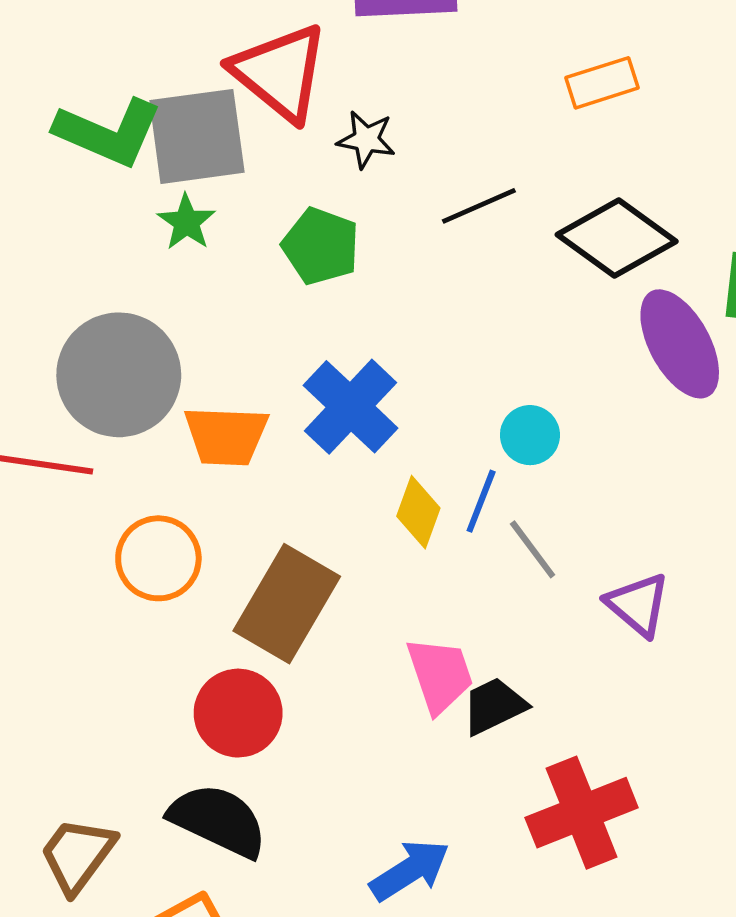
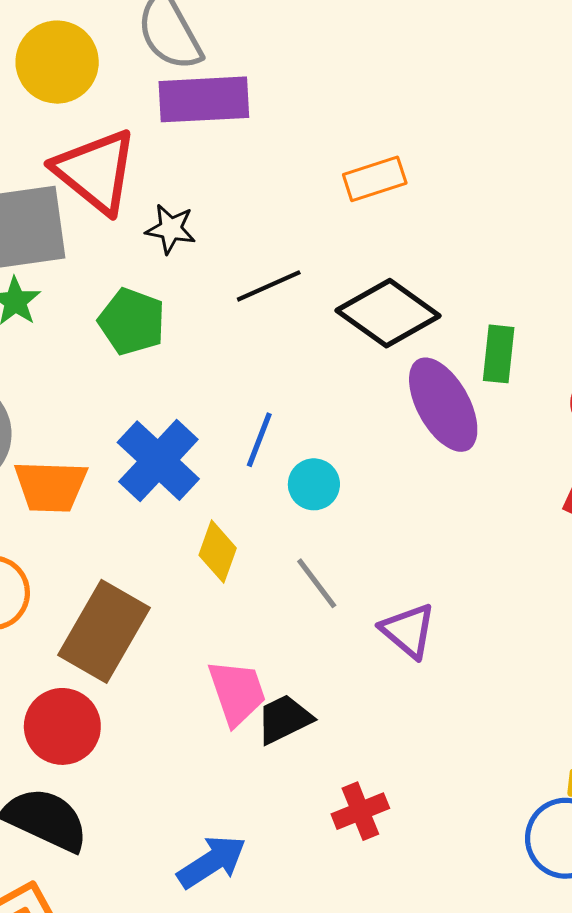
blue line: (481, 501) -> (259, 440), moved
red cross: (582, 813) -> (360, 811), size x0.6

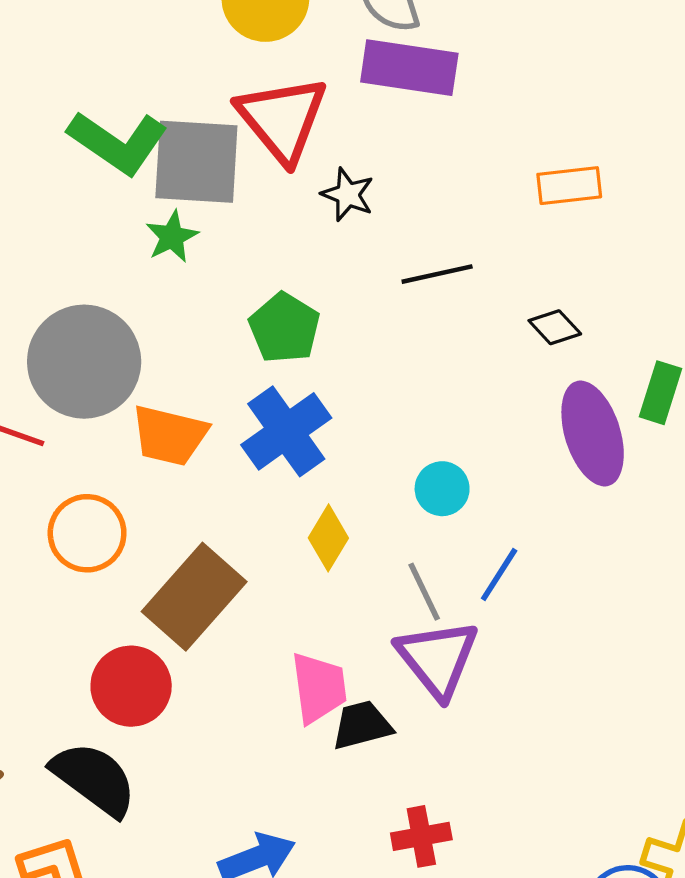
black diamond: (388, 313) -> (555, 327), size x0.5
green pentagon: (132, 322) -> (284, 328), moved
blue line: (259, 440) -> (499, 574), moved
purple triangle: (408, 631) -> (438, 659), moved, size x1.4

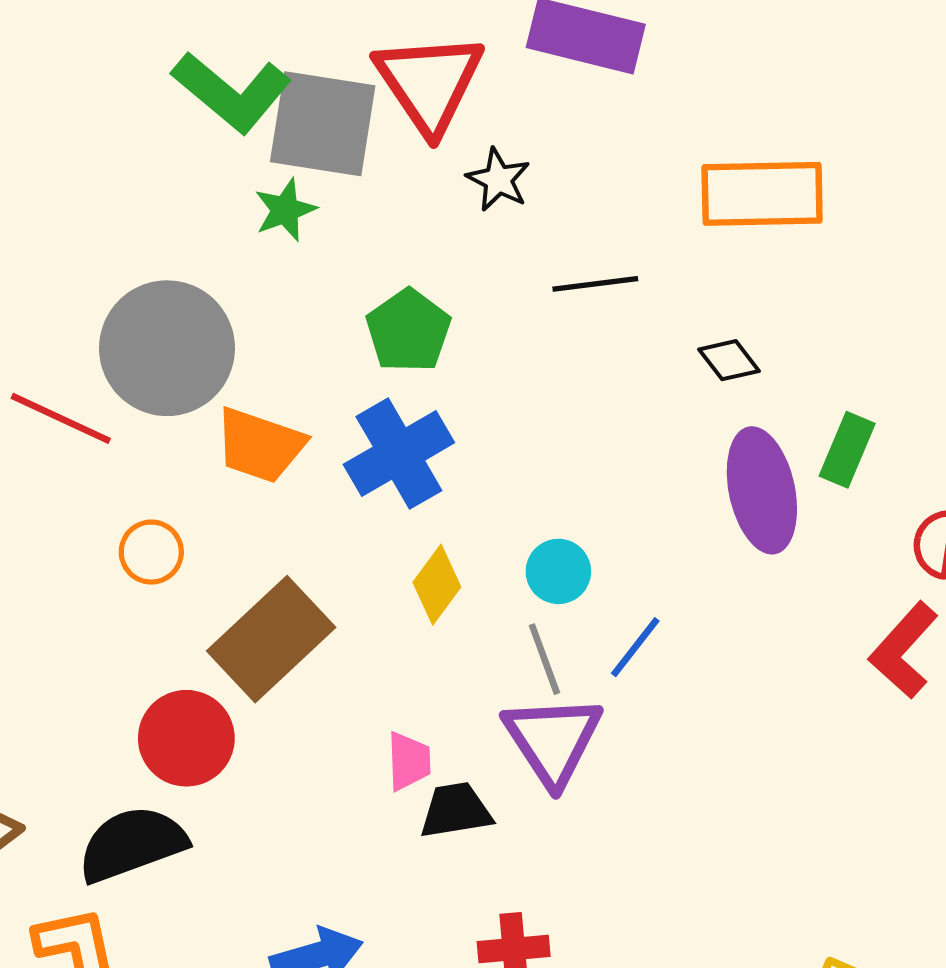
orange rectangle: (569, 186) -> (762, 194), size x1.6
cyan circle: (442, 489) -> (558, 571), moved
orange circle: (87, 533) -> (151, 552), size x0.7
pink trapezoid: (319, 688) -> (409, 761), size x0.7
black semicircle: (94, 779) -> (132, 844), turned -62

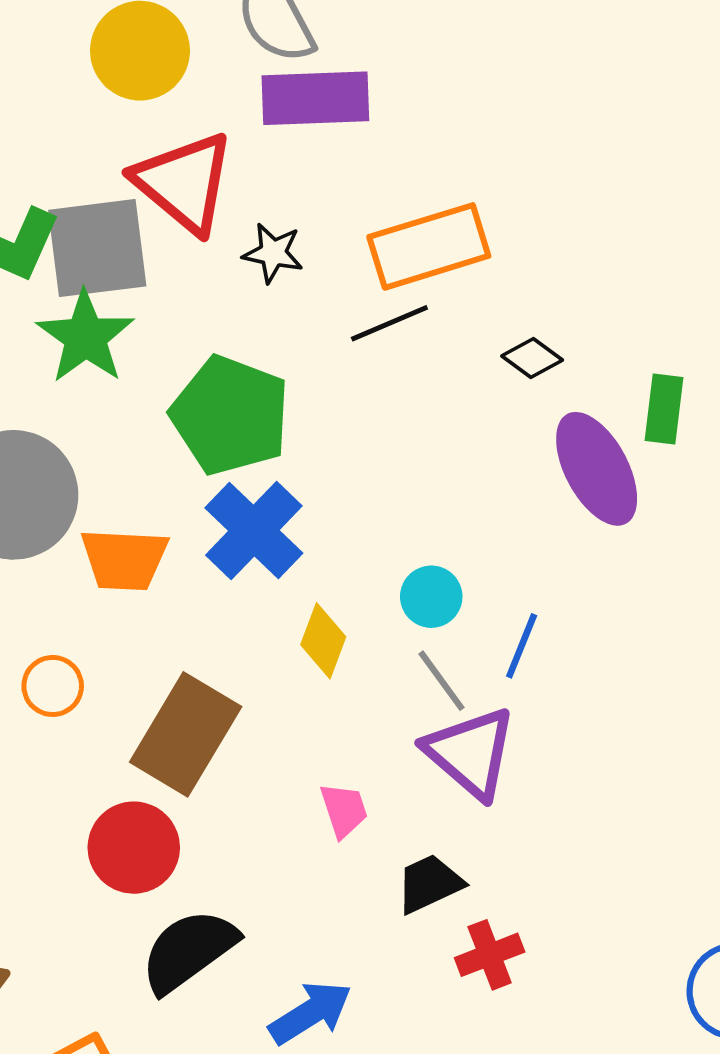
orange rectangle: (762, 194) -> (429, 246), moved
green star: (285, 210) -> (85, 337), size x1.6
green pentagon: (408, 331) -> (230, 415), size x1.5
black trapezoid: (456, 810) -> (429, 884), moved
black semicircle: (132, 844) -> (189, 951), moved

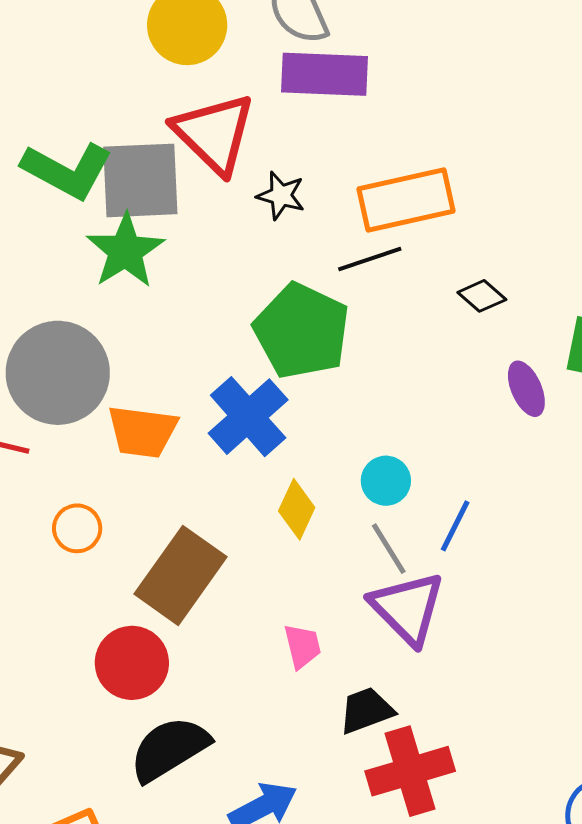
green pentagon: (230, 415) -> (302, 331), moved
purple ellipse: (597, 469) -> (526, 389), size x0.6
red cross: (490, 955) -> (410, 771), size x1.6

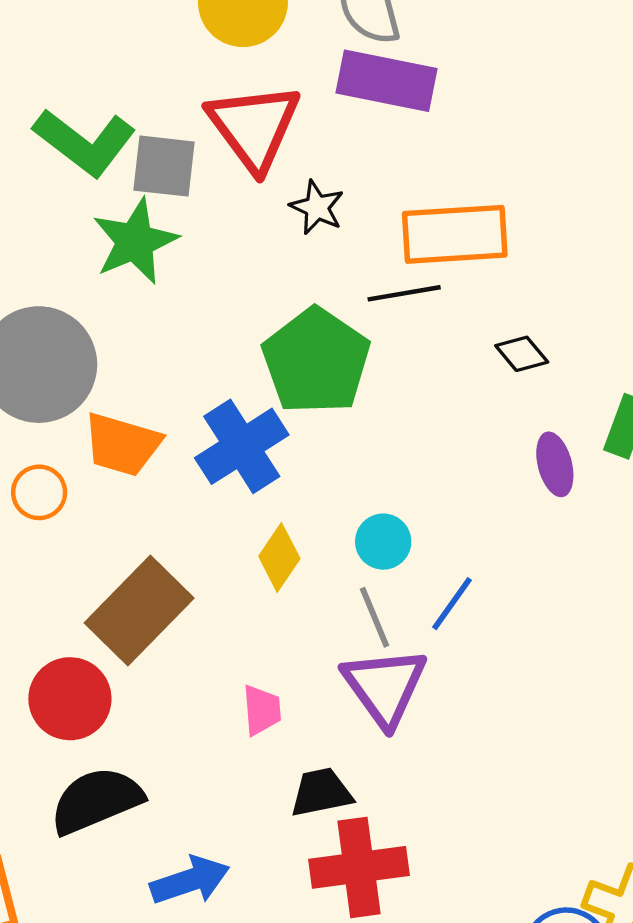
gray square: (140, 180) -> (164, 166), size x0.7
orange circle: (77, 528) -> (39, 492), moved

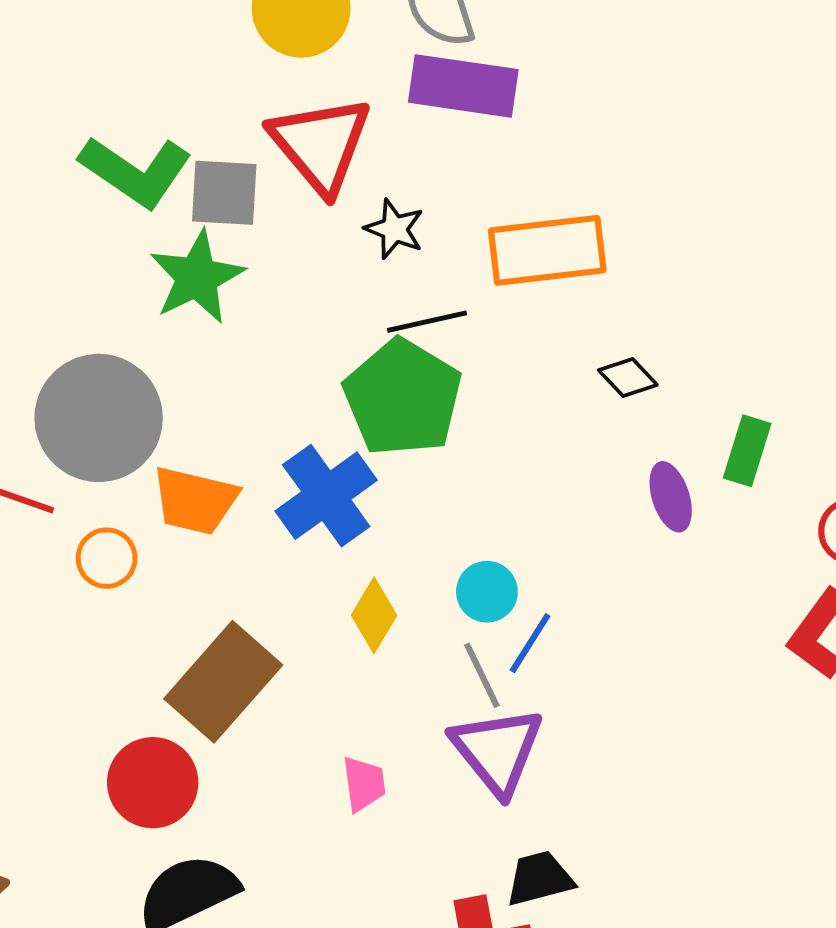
black line: (404, 293) -> (427, 322), moved
blue line: (452, 604) -> (530, 643), moved
black trapezoid: (321, 792) -> (539, 878), moved

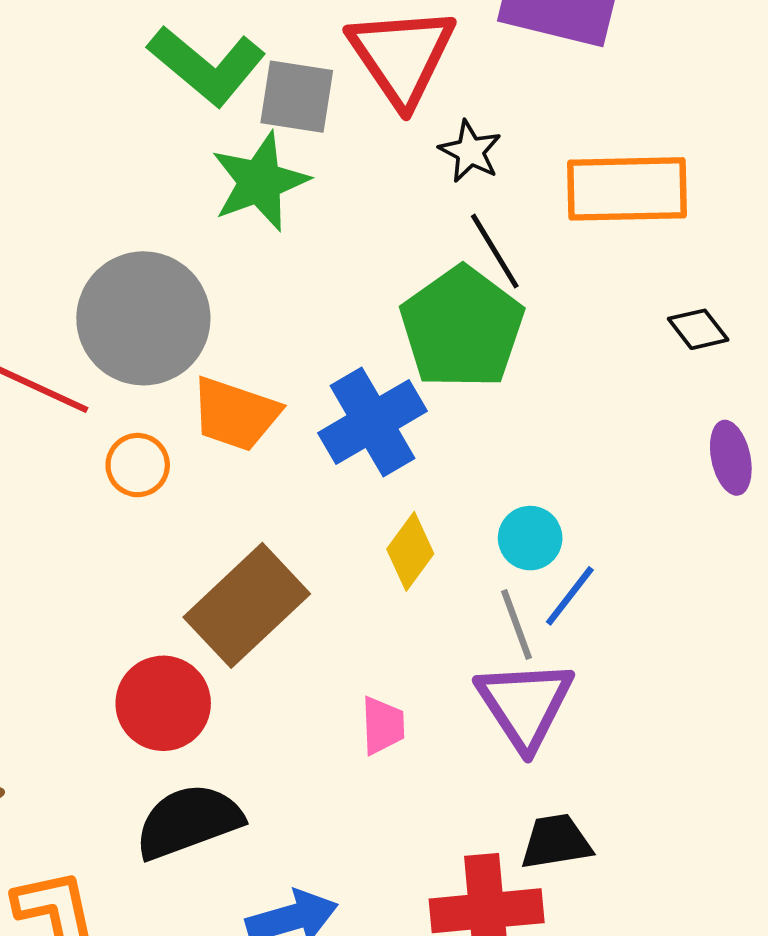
black line: (427, 322) -> (495, 251), turned 66

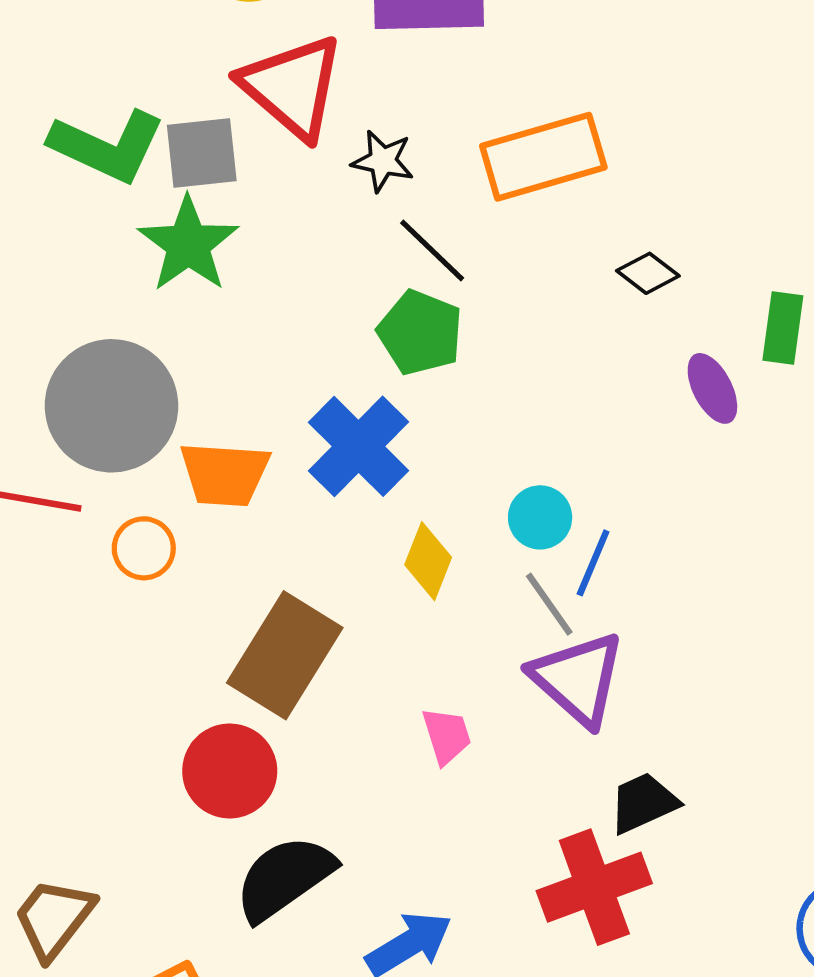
green pentagon: (462, 328) -> (420, 333), size x0.7

